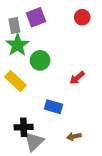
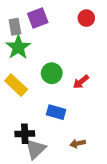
green circle: (40, 60) -> (52, 73), moved

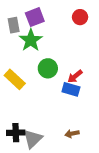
green star: (18, 47) -> (31, 40), moved
blue rectangle: (56, 112) -> (71, 89), moved
black cross: (25, 134) -> (16, 133), moved

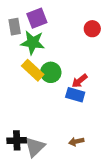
red circle: (80, 17) -> (92, 29), moved
green star: (31, 40) -> (33, 43), turned -30
yellow rectangle: (15, 79) -> (33, 70), moved

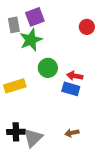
green star: (33, 43) -> (31, 40), turned -30
yellow rectangle: (33, 70) -> (15, 86), moved, turned -60
red arrow: (79, 81) -> (75, 76), turned 49

